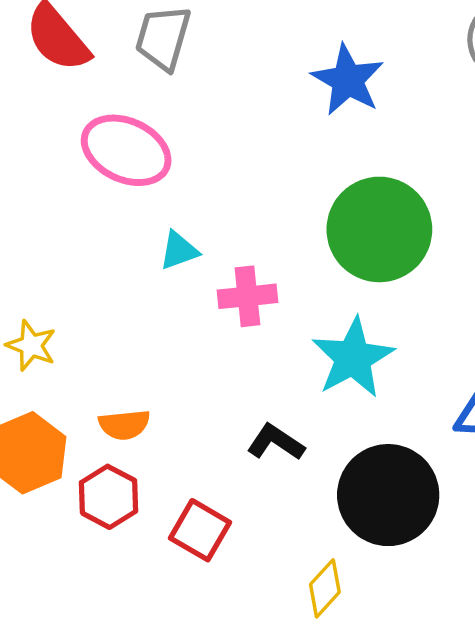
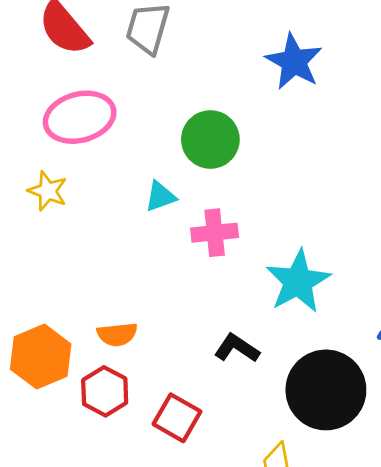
pink ellipse: (126, 150) -> (80, 117), moved, turned -40
green circle: (379, 229) -> (210, 139), moved, size x0.7
yellow star: (31, 346) -> (48, 191), moved

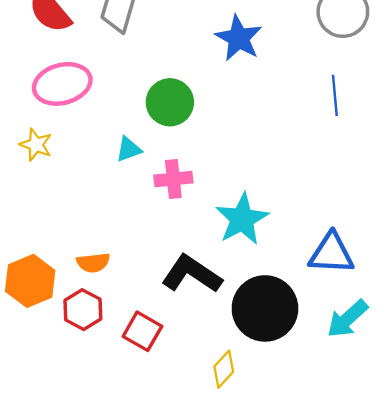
black L-shape: (237, 348) -> (192, 274), size x1.6

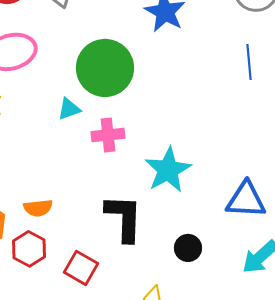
green circle: (170, 102) -> (105, 68), size x1.4
black L-shape: (192, 274) -> (124, 218), turned 58
black circle: (265, 308) -> (188, 248), size x0.5

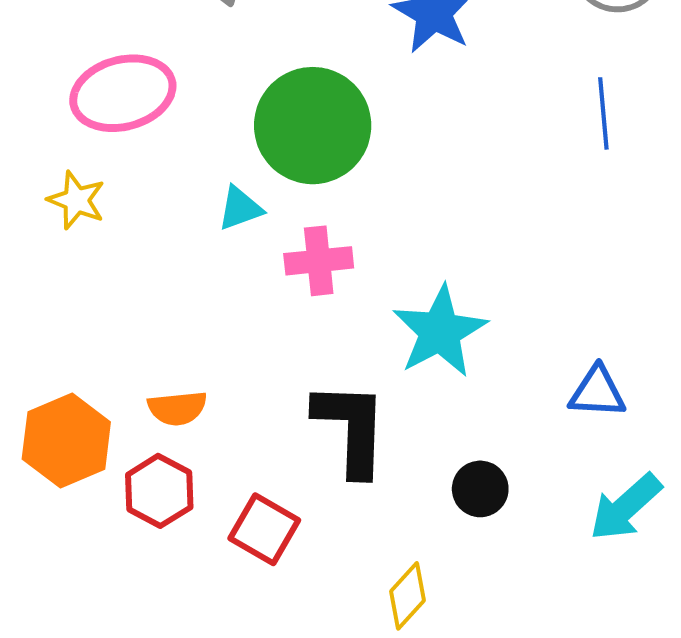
blue triangle: (246, 200) -> (597, 392), size x0.7

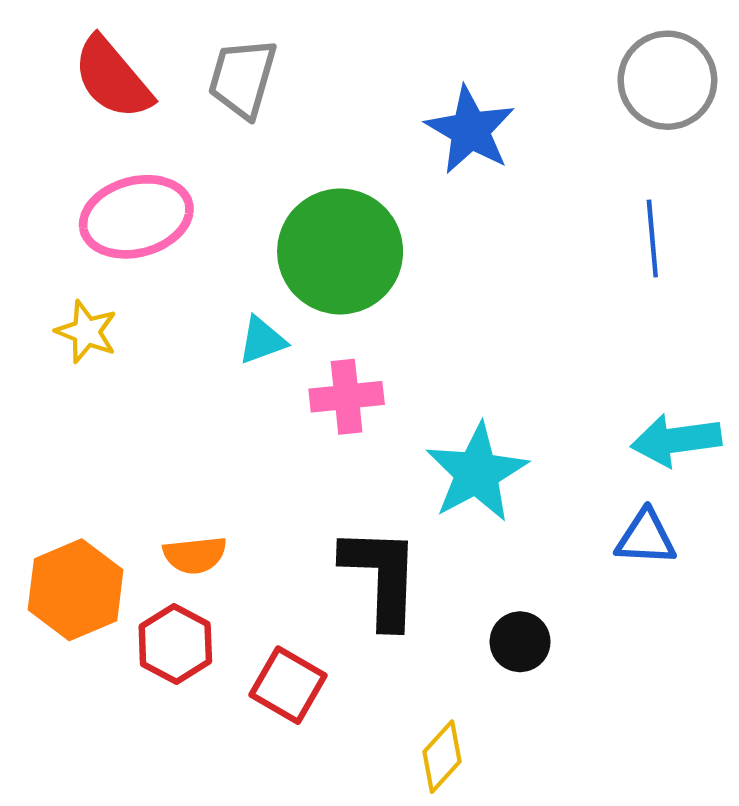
cyan arrow: (626, 507) -> (676, 440), moved, turned 34

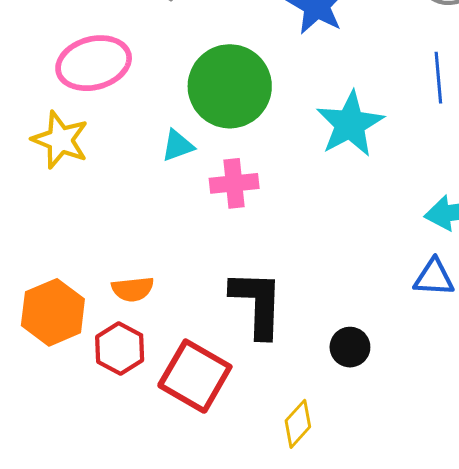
yellow star: (86, 332) -> (60, 140), size x1.4
cyan star: (477, 473) -> (350, 124), moved
red square: (288, 685) -> (195, 376), size x1.4

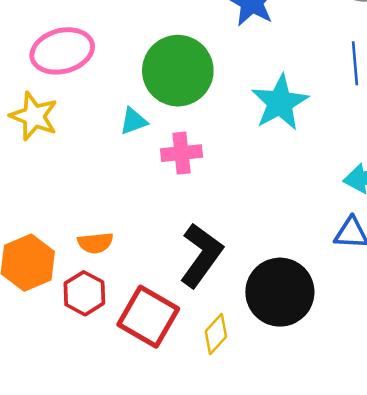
black L-shape: (257, 304) -> (201, 255), turned 34
black circle: (350, 347) -> (280, 292), size x2.0
yellow diamond: (298, 424) -> (216, 334), moved

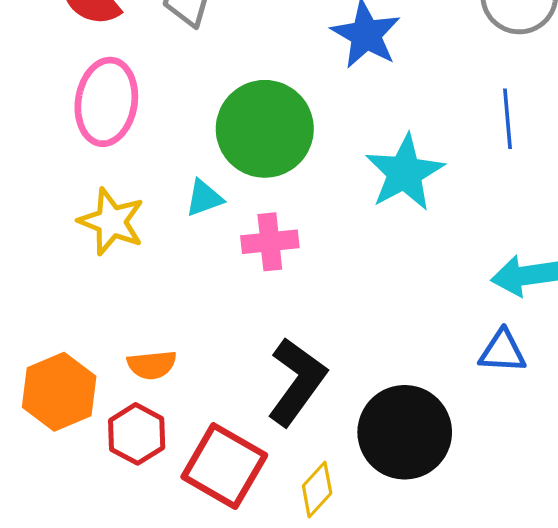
pink ellipse: (62, 51) -> (106, 102), turned -66
yellow star: (34, 116) -> (111, 222), moved

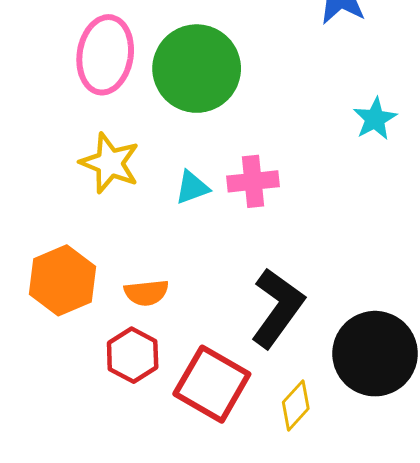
green circle: (265, 129) -> (197, 69), moved
cyan star: (405, 173) -> (375, 119), size x0.6
cyan triangle: (204, 198) -> (192, 187), moved
orange hexagon: (59, 392) -> (62, 280), moved

